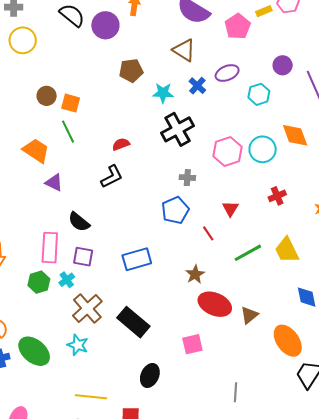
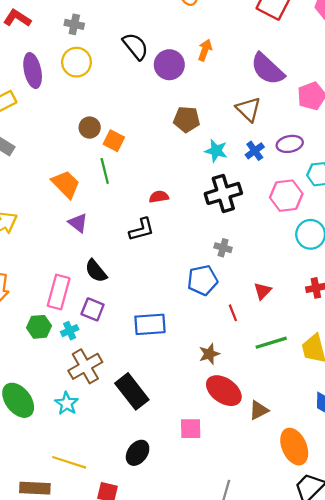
pink hexagon: (228, 152) -> (286, 196), moved

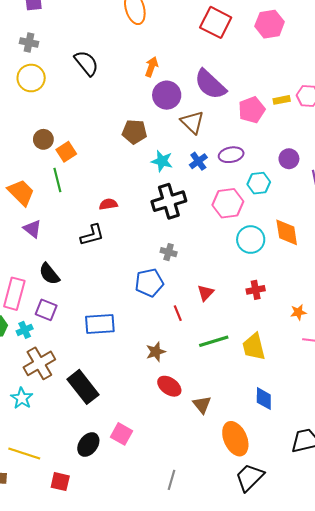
purple circle: (169, 65) -> (167, 95), moved
orange square: (114, 141) -> (66, 152), turned 30
red ellipse: (224, 391) -> (169, 386), size x0.7
brown triangle: (259, 410) -> (202, 405), turned -42
pink square: (191, 429) -> (121, 434), moved, turned 30

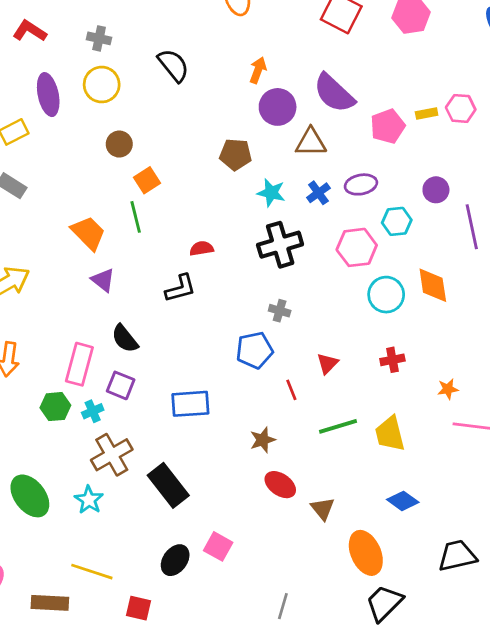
brown triangle: (192, 122) -> (311, 142), turned -45
brown circle: (43, 139) -> (119, 144), moved
blue diamond: (264, 399) -> (403, 501), turned -55

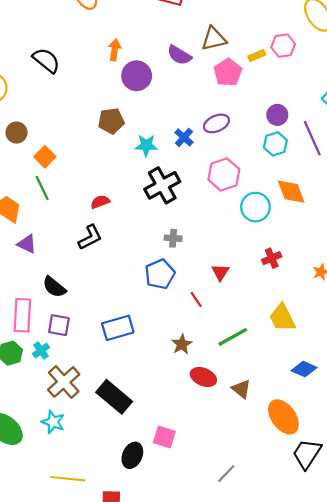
purple semicircle: (334, 93) -> (179, 55), size x0.7
brown triangle: (311, 142) -> (214, 39), moved
cyan hexagon: (397, 221) -> (275, 144), moved
green line: (338, 426) -> (233, 337), moved
gray line: (283, 606) -> (226, 474), turned 40

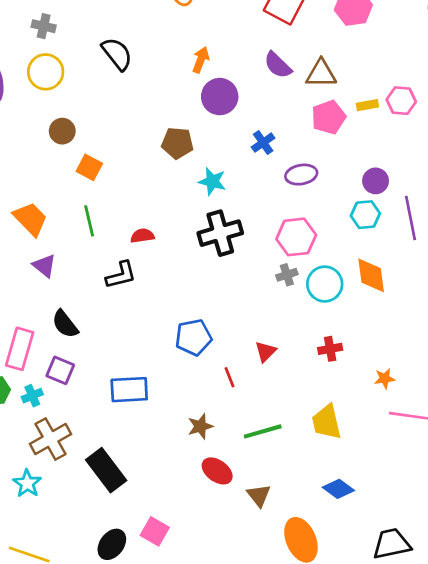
purple semicircle: (179, 55) -> (278, 65), moved
blue cross: (184, 137) -> (263, 143), moved
orange square: (45, 157) -> (89, 167), turned -30
green line: (42, 188) -> (89, 221), moved
gray cross: (173, 238) -> (287, 275), moved, turned -35

